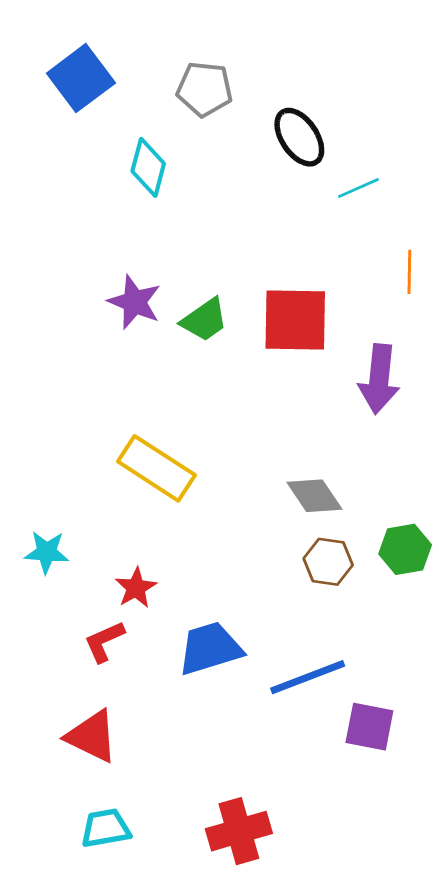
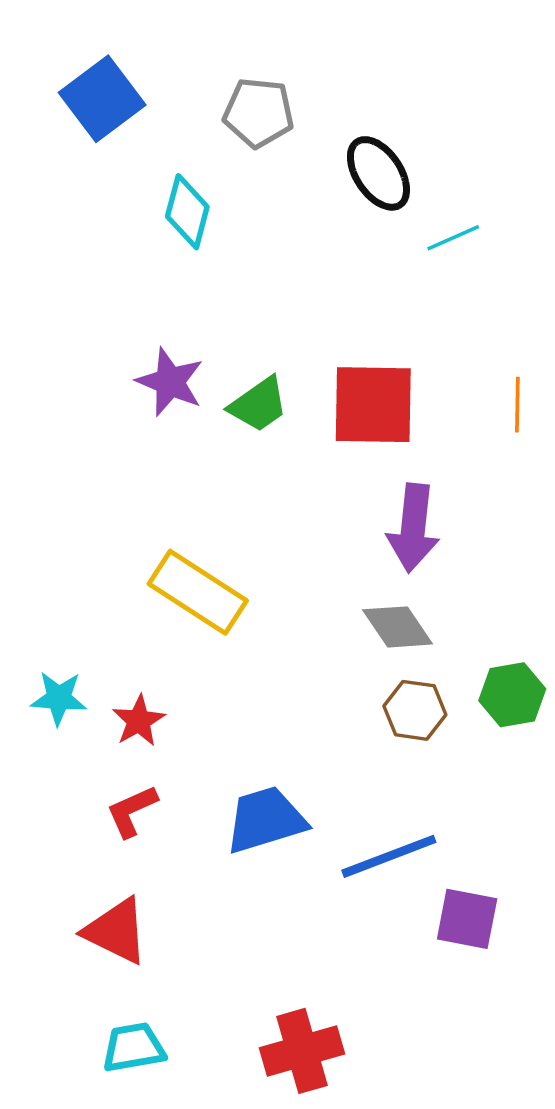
orange line: (409, 272) -> (517, 405), moved
purple arrow: (379, 379) -> (413, 528), moved
red star: (136, 588) -> (139, 721), moved

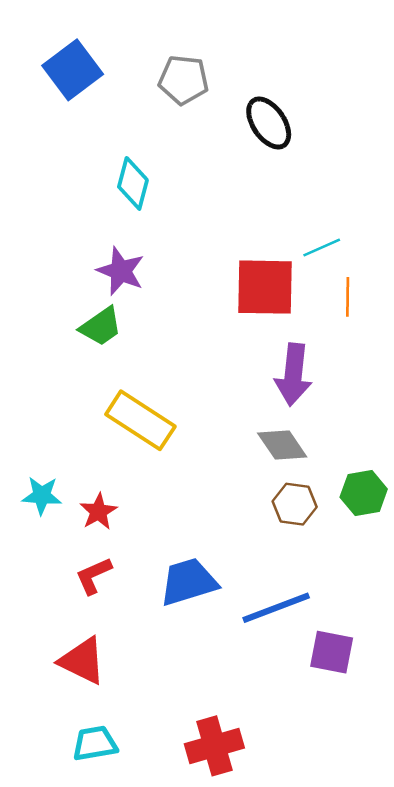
cyan diamond: (187, 212) -> (133, 183), moved
cyan line: (453, 238) -> (322, 248), moved
green trapezoid: (259, 405) -> (101, 327), moved
orange line: (517, 405) -> (348, 297), moved

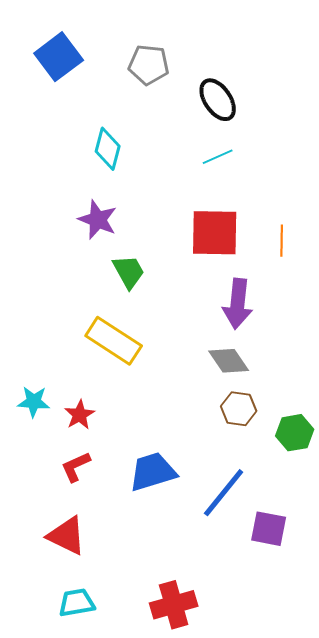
cyan line: (322, 248) -> (218, 157), moved
green trapezoid: (101, 327) -> (129, 272), moved, turned -84
green hexagon: (364, 493) -> (295, 433), moved
blue line: (276, 608) -> (224, 493), turned -30

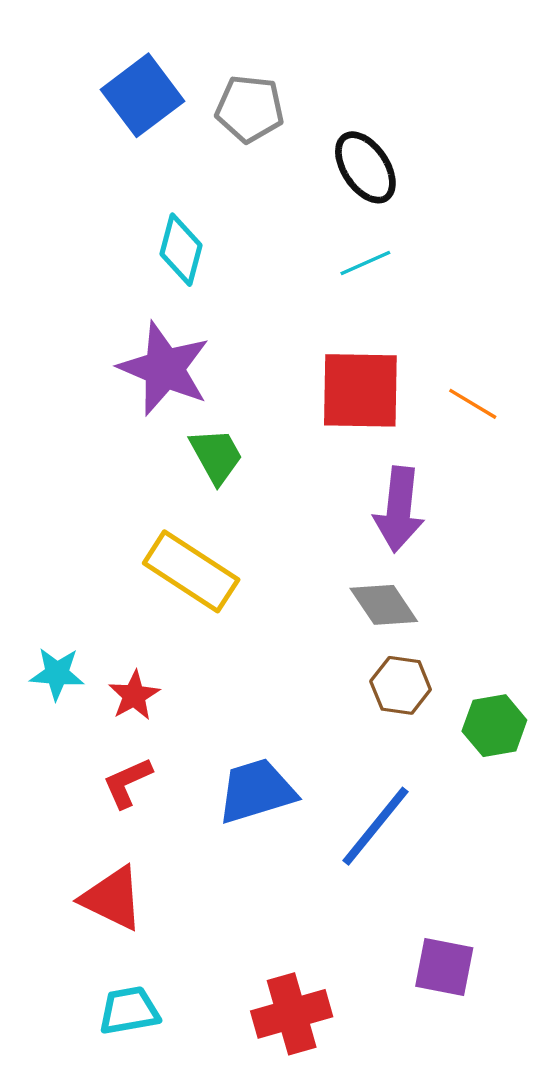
blue square: (59, 57) -> (142, 95), moved
purple star: (98, 220) -> (164, 369), size x1.4
orange line: (282, 241) -> (473, 404), turned -60
purple square: (269, 529) -> (444, 967), moved

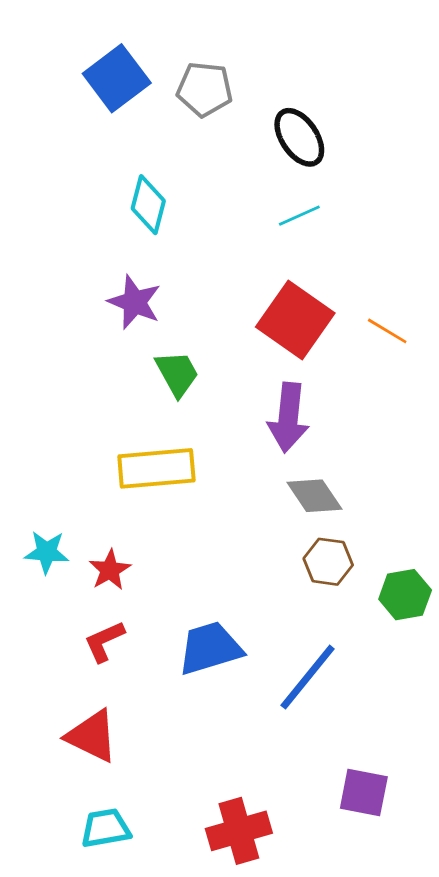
purple star: (164, 369) -> (135, 302), size x0.7
red square: (360, 390) -> (295, 320), turned 34
purple arrow: (399, 509) -> (288, 417), moved
yellow rectangle: (191, 571) -> (156, 468), turned -38

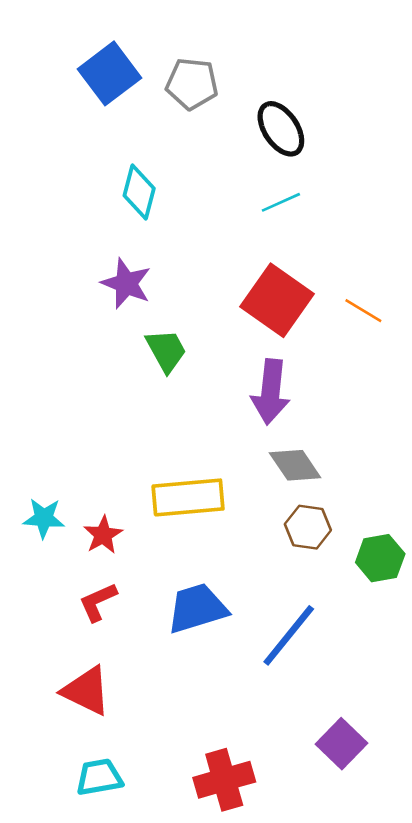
yellow rectangle: (156, 468) -> (188, 497), moved
purple square: (364, 792) -> (341, 744), turned 33

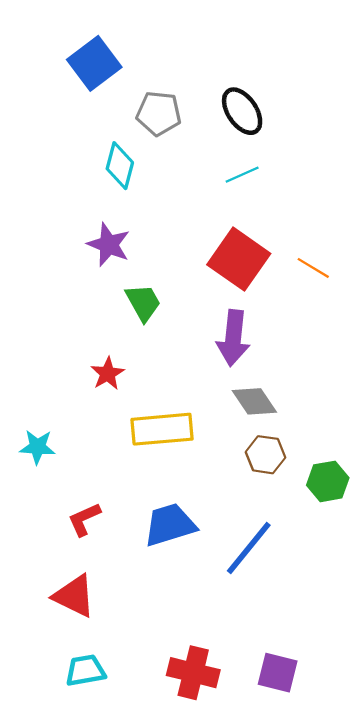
gray pentagon: (192, 84) -> (159, 113), moved
red star: (103, 535) -> (108, 374), moved
purple square: (341, 744) -> (278, 673), moved, turned -30
red cross: (224, 780) -> (193, 673), turned 30

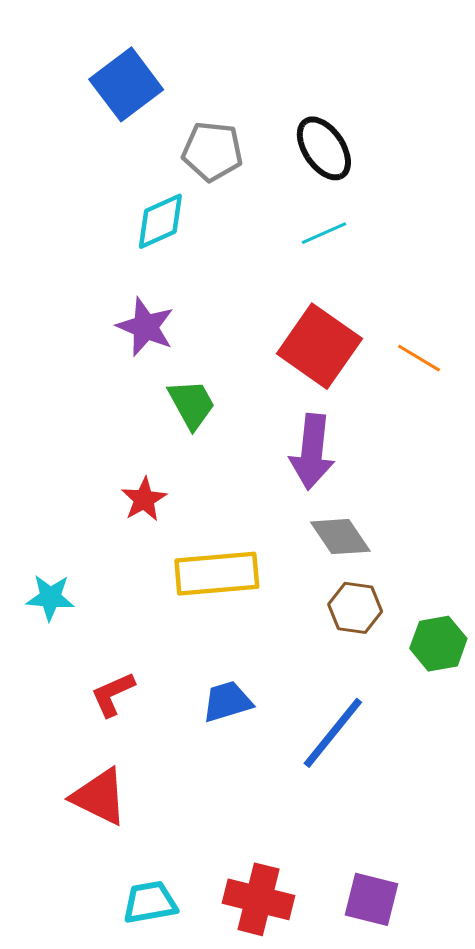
cyan diamond: (120, 166) -> (160, 221), turned 51
blue trapezoid: (170, 525) -> (227, 702), size x0.7
cyan trapezoid: (85, 670) -> (150, 902), moved

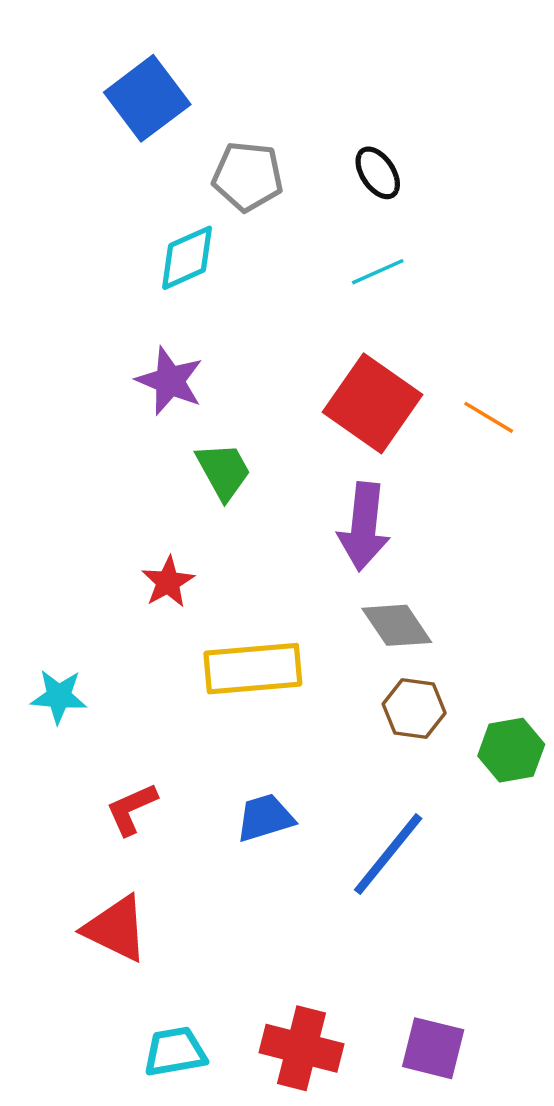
black ellipse: (324, 148) -> (378, 173), size x0.7

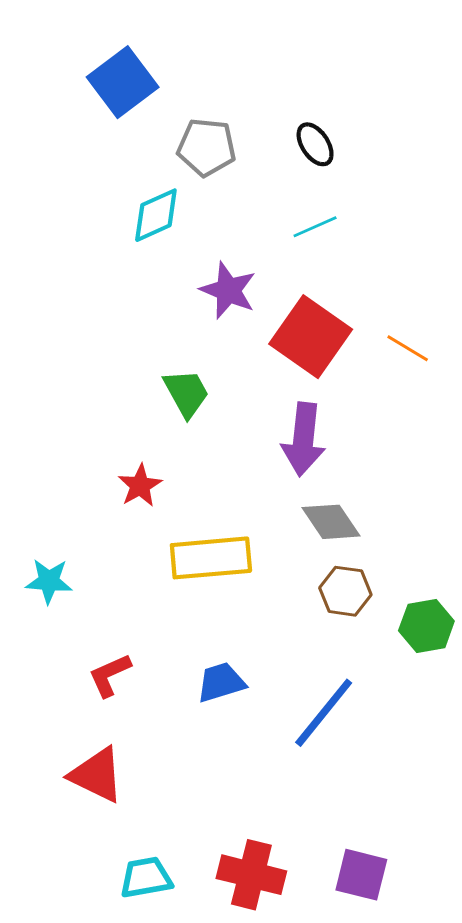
purple star: (170, 381) -> (228, 290), moved

